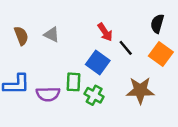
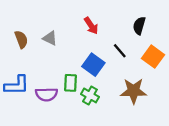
black semicircle: (157, 24) -> (139, 26), moved
red arrow: (105, 32) -> (91, 26), moved

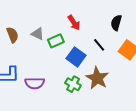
green rectangle: (71, 83) -> (56, 41), moved, turned 63
brown star: (134, 91) -> (97, 78), moved, turned 30

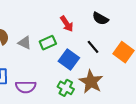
black semicircle: (116, 23) -> (100, 19), moved, turned -77
gray triangle: (38, 34) -> (25, 43), moved

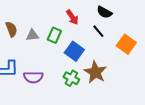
gray triangle: (25, 43) -> (32, 35), turned -32
green rectangle: (48, 43) -> (54, 35), turned -42
black line: (93, 47) -> (98, 31), moved

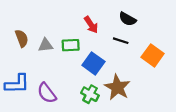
black line: (98, 31) -> (121, 41), turned -32
green rectangle: (54, 35) -> (71, 45), turned 63
purple semicircle: (33, 77) -> (47, 93), turned 54

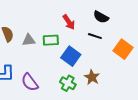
brown star: (117, 87) -> (92, 77), size x0.7

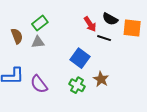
red arrow: (69, 22) -> (90, 24), moved
green rectangle: (51, 40) -> (40, 23), moved, turned -35
orange square: (123, 49) -> (132, 28), moved, turned -30

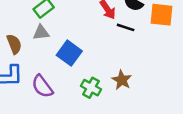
brown semicircle: (17, 36) -> (14, 44), moved
blue square: (80, 58) -> (69, 53), moved

